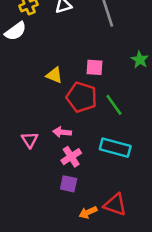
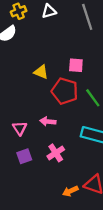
pink cross: (71, 157) -> (56, 153), moved
purple square: (69, 184) -> (24, 156), moved, turned -32

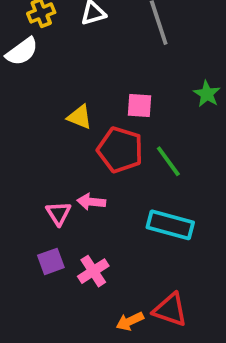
pink triangle: (20, 128) -> (59, 213), moved
pink cross: (56, 153) -> (93, 271), moved

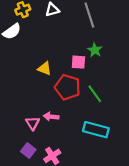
green star: (207, 94) -> (95, 50), moved
purple square: (51, 261) -> (28, 150), turned -32

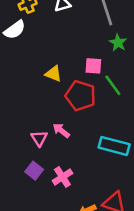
green star: (95, 50) -> (118, 43), moved
green line: (95, 94) -> (113, 85), moved
pink arrow: (51, 117) -> (61, 130), turned 32

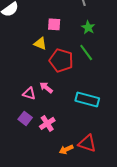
green star: (118, 43) -> (88, 27), moved
pink square: (93, 66) -> (54, 24), moved
pink triangle: (39, 138) -> (29, 93), turned -40

